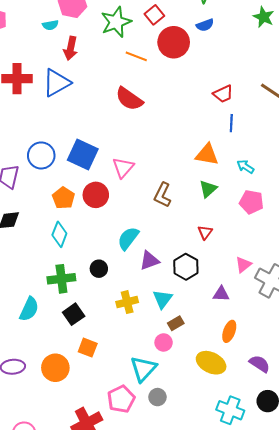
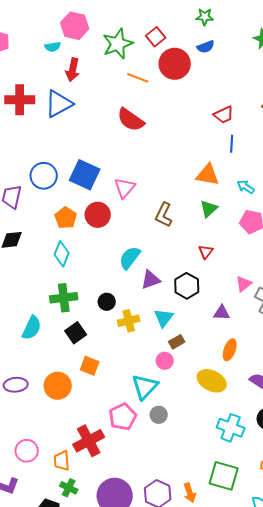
black circle: (99, 269) -> (107, 302), moved

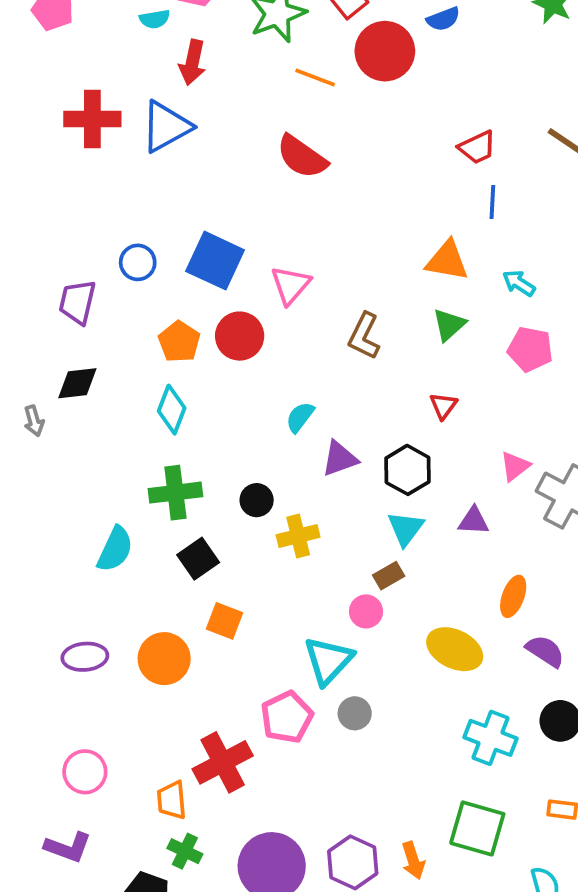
blue circle: (44, 176) -> (138, 262), size x0.7
cyan semicircle: (130, 258) -> (300, 417), size x0.7
cyan triangle: (164, 318) -> (406, 528), moved
orange ellipse: (230, 350) -> (513, 596), moved
pink circle: (27, 451) -> (85, 772), moved

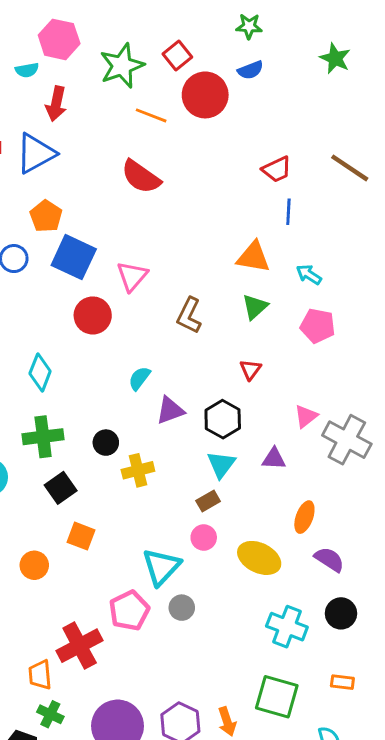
orange pentagon: (179, 342) -> (46, 216), moved
pink circle: (366, 611) -> (204, 538), moved
orange circle: (164, 659) -> (34, 565), size x0.7

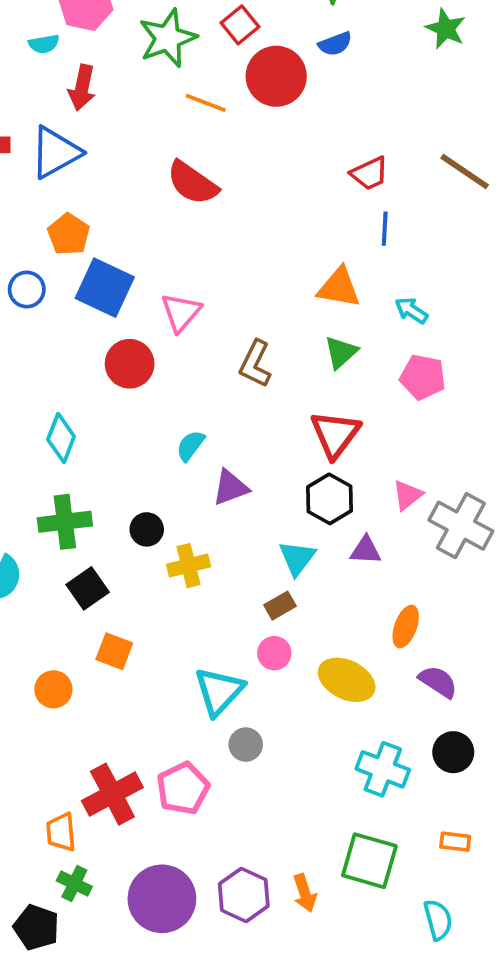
red triangle: (250, 370) -> (335, 434), size x1.8
black hexagon: (223, 419) -> (329, 499), moved
pink pentagon: (129, 611) -> (183, 788), moved

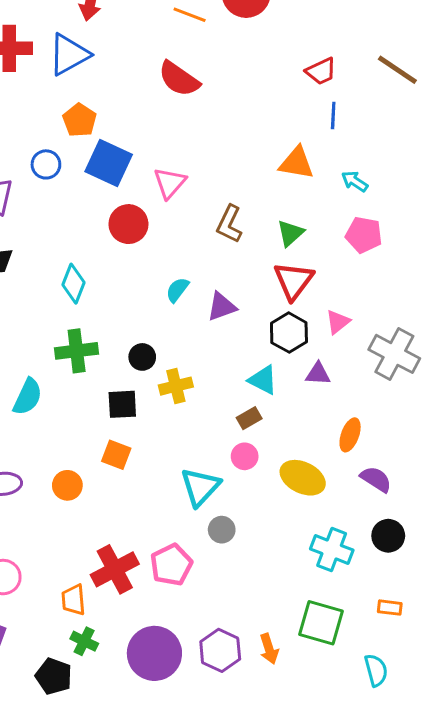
green triangle: (341, 352) -> (290, 233), moved
purple triangle: (230, 488) -> (222, 307), moved
pink triangle: (408, 495) -> (338, 322), moved
cyan triangle: (297, 558) -> (263, 380), turned -40
black square: (88, 588) -> (122, 404), moved, turned 32

